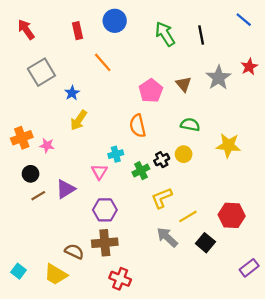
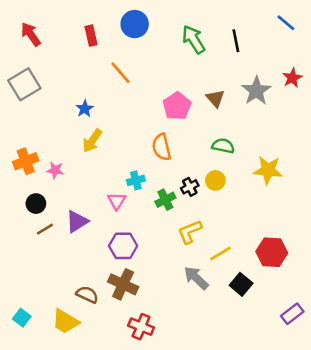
gray square: (41, 72) -> (24, 84), moved
brown cross: (105, 243) -> (123, 284), turned 30

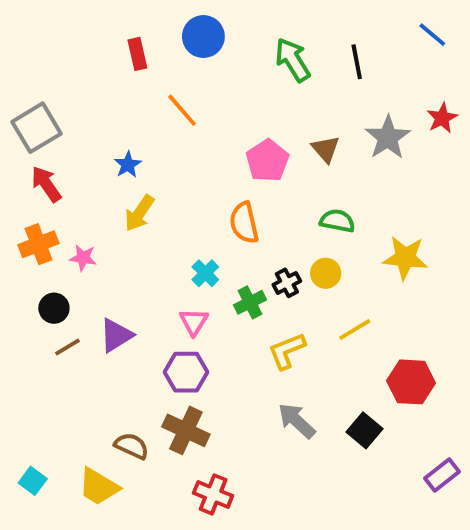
red arrow: (31, 34) -> (46, 184), moved
cyan cross: (136, 180) -> (205, 273), turned -30
pink triangle: (117, 201) -> (194, 322), moved
yellow line: (221, 254) -> (355, 330), moved

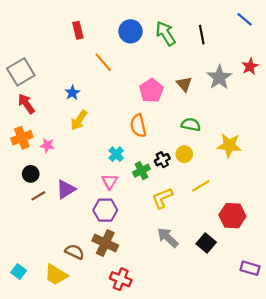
blue circle: (203, 37) -> (130, 31), moved
purple rectangle: (442, 475) -> (250, 268), turned 54

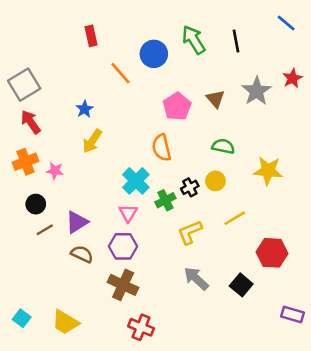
blue circle: (130, 31) -> (154, 54), moved
cyan cross: (116, 154) -> (136, 181), size x1.5
brown semicircle: (75, 252) -> (82, 254), moved

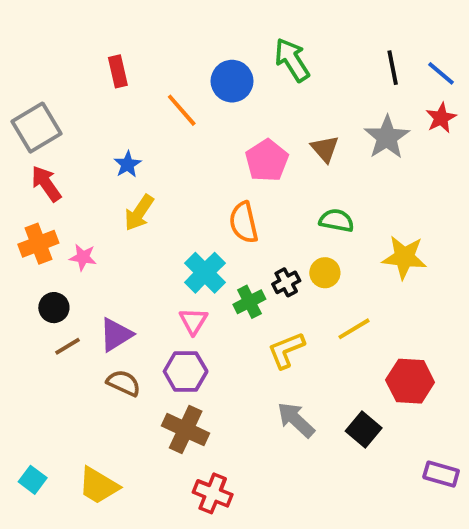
blue line: (286, 23) -> (441, 73), moved
red rectangle: (91, 36) -> (118, 71), moved
black line: (236, 41) -> (393, 68), moved

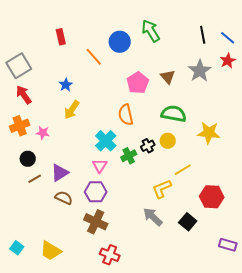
green semicircle: (337, 220) -> (174, 114), size x1.4
yellow L-shape: (286, 350) -> (162, 189), moved

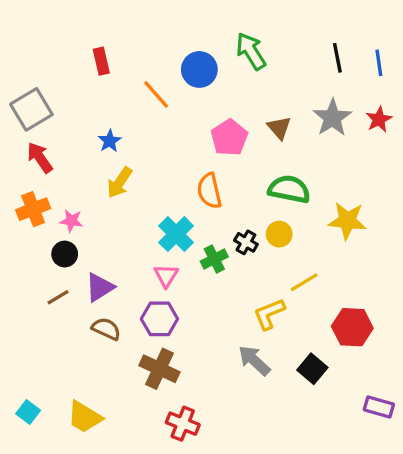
blue line: (228, 38) -> (379, 63), turned 42
red star: (228, 61) -> (379, 119), moved
black cross: (148, 146) -> (246, 242), turned -32
black circle: (28, 159) -> (65, 254), moved

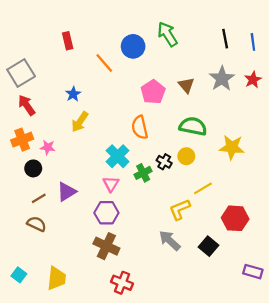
black circle: (65, 254) -> (33, 168), moved
brown semicircle: (106, 329) -> (37, 224), moved
yellow trapezoid: (85, 417) -> (57, 278), turned -115

